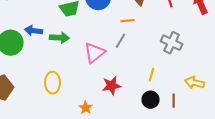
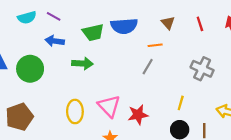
blue arrow: (34, 31) -> (55, 41), moved
pink triangle: (95, 53) -> (109, 106), moved, turned -35

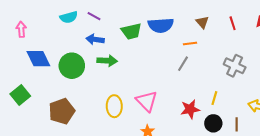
green arrow: (82, 63) -> (107, 61), moved
red star: (138, 115) -> (190, 109), moved

